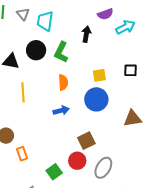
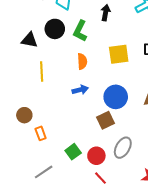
yellow square: (99, 75) -> (119, 54), size x1.5
blue circle: (96, 99) -> (116, 97), moved
red circle: (77, 161) -> (96, 156), moved

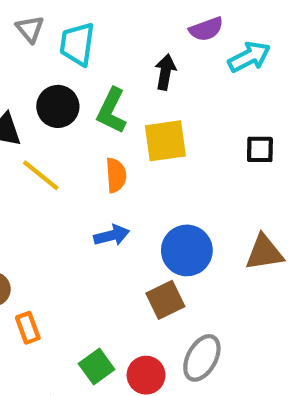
yellow square: (119, 54) -> (165, 141), moved
yellow line: (42, 72) -> (41, 175), moved, turned -48

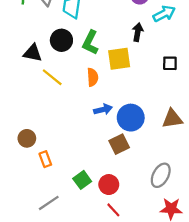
black arrow: (165, 72) -> (138, 32), moved
blue arrow: (112, 235) -> (103, 109), moved
gray ellipse: (202, 358) -> (161, 175), moved

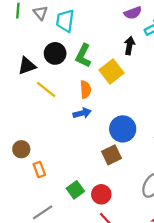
black triangle: (33, 53) -> (27, 66), turned -30
yellow square: (119, 59) -> (111, 71), turned -30
blue arrow: (103, 109) -> (82, 113), moved

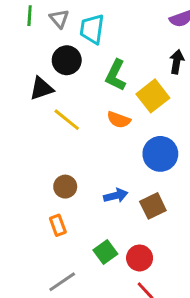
black circle: (55, 53) -> (67, 60), moved
orange semicircle: (86, 89) -> (119, 120), turned 114
blue arrow: (82, 113) -> (116, 196), moved
blue circle: (123, 129) -> (160, 154), moved
brown circle: (21, 149) -> (65, 187), moved

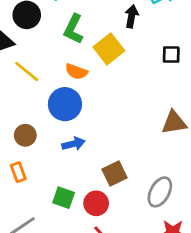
blue circle: (160, 154) -> (65, 104), moved
brown square: (153, 206) -> (115, 174), moved
green square: (105, 252) -> (64, 198), turned -35

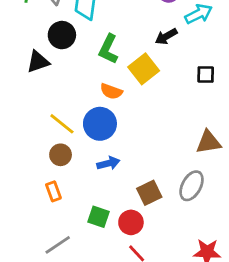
black arrow: (132, 16) -> (166, 36), turned -130
yellow line: (27, 72) -> (62, 124), moved
gray ellipse: (160, 192) -> (192, 186), moved

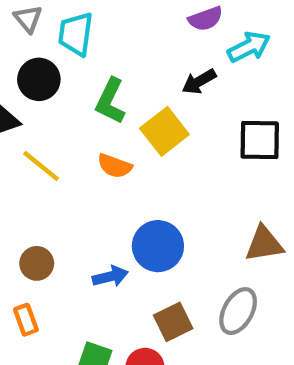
black square: (206, 74) -> (260, 140), size x1.5
yellow line: (62, 124) -> (41, 166), moved
blue circle: (100, 124) -> (158, 246), moved

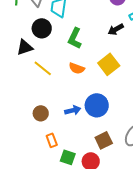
yellow square: (164, 131) -> (109, 64), moved
blue arrow: (110, 276) -> (73, 110), moved
orange rectangle: (26, 320) -> (52, 140), moved

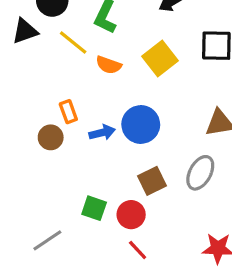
yellow line: (43, 68) -> (73, 42), moved
orange rectangle: (52, 140) -> (68, 112), moved

